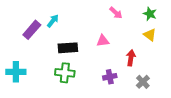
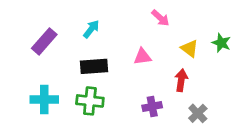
green star: (150, 14) -> (221, 43), moved
cyan arrow: (53, 21) -> (91, 29), moved
yellow triangle: (150, 35) -> (190, 48), moved
cyan cross: (16, 72) -> (44, 100), moved

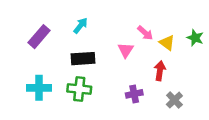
pink arrow: (160, 18) -> (145, 33), moved
pink triangle: (142, 57) -> (126, 50), turned -49

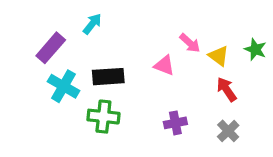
cyan arrow: (81, 26) -> (92, 24), moved
pink triangle: (126, 50) -> (164, 65), turned -42
red arrow: (160, 71) -> (227, 89), moved, turned -42
cyan cross: (39, 88) -> (63, 86), moved, turned 30

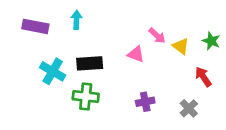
cyan arrow: (92, 24) -> (76, 20), turned -36
purple rectangle: (51, 48) -> (35, 26), moved, turned 60
red arrow: (227, 89) -> (203, 77), moved

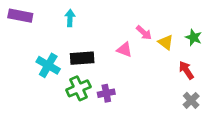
purple rectangle: (35, 26) -> (20, 16), moved
green cross: (86, 96) -> (78, 88), turned -30
purple cross: (145, 102) -> (106, 93), moved
gray cross: (189, 108) -> (191, 100), moved

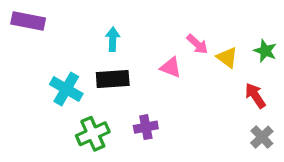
cyan arrow: (70, 18) -> (113, 39), moved
green cross: (78, 88) -> (93, 134), moved

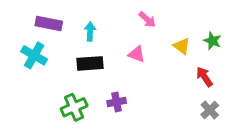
purple rectangle: (28, 21) -> (49, 24), moved
pink arrow: (197, 44) -> (147, 20), moved
cyan cross: (66, 89) -> (34, 55), moved

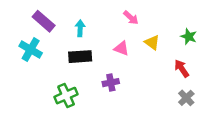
purple rectangle: (49, 24) -> (44, 21), turned 30
yellow triangle: (182, 46) -> (152, 42), moved
purple cross: (117, 102) -> (111, 83), moved

